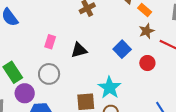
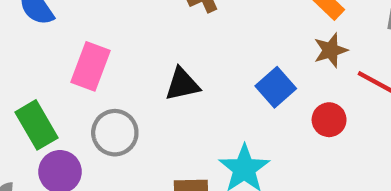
pink rectangle: (50, 42) -> (90, 66), moved, size x1.5

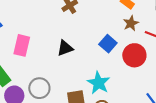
red circle: (329, 120) -> (134, 55), size x1.5
gray circle: (115, 133) -> (39, 88), moved

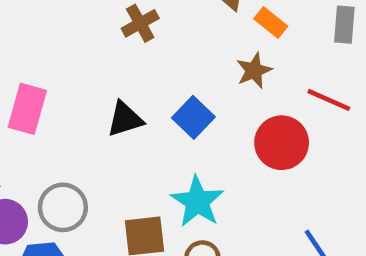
brown star: (131, 23) -> (254, 71), moved
blue square: (108, 44) -> (193, 117), moved

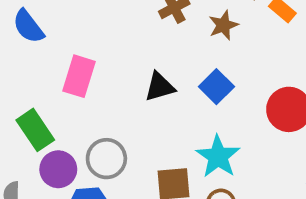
brown star: (254, 71) -> (223, 25), moved

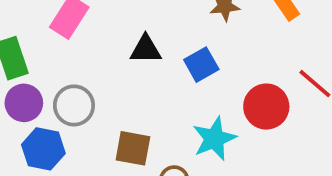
cyan star: (218, 157) -> (214, 139), moved

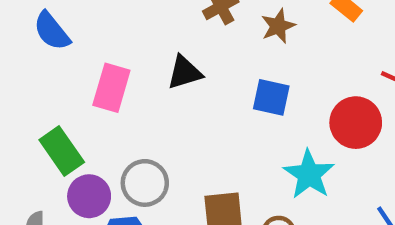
black triangle: (146, 49) -> (185, 72), moved
blue square: (201, 65) -> (271, 97), turned -32

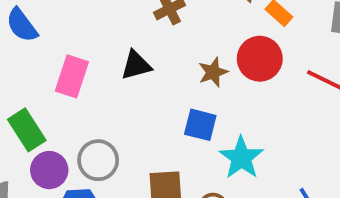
brown star: (278, 26) -> (213, 72), moved
blue square: (271, 97) -> (200, 125), moved
red circle: (356, 123) -> (260, 59), moved

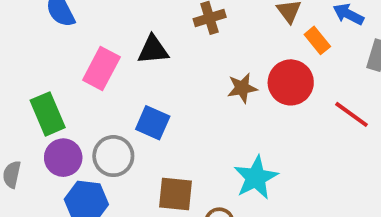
black triangle: (136, 65) -> (153, 50), moved
blue square: (200, 125) -> (153, 123), moved

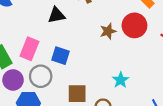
pink rectangle: (101, 68) -> (29, 49), moved
cyan star: (256, 178) -> (121, 80), size x0.7

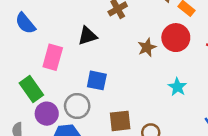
pink rectangle: (29, 49) -> (53, 57), moved
cyan star: (121, 80) -> (177, 87), moved

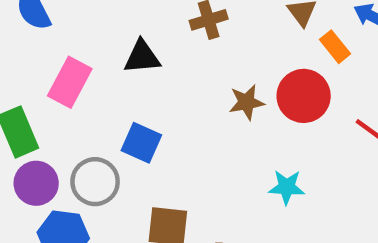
cyan star: (177, 87) -> (287, 187), turned 30

